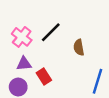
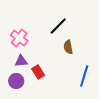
black line: (51, 32) -> (58, 26), moved

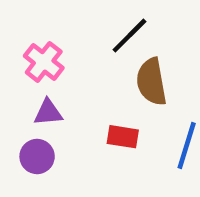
brown semicircle: (68, 47) -> (151, 82), size x1.5
red rectangle: (38, 72) -> (123, 137), moved, turned -48

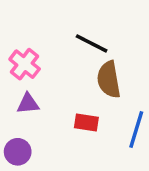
black line: (129, 36) -> (92, 43), turned 72
purple circle: (37, 156) -> (18, 152), moved

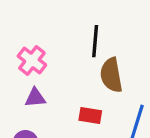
black line: (92, 43) -> (95, 41), turned 68

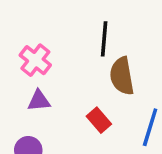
red rectangle: (90, 116) -> (99, 120), turned 40

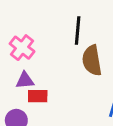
red rectangle: (99, 120) -> (38, 96), moved, turned -48

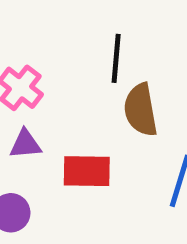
red rectangle: (38, 96) -> (87, 171), moved, size x1.4

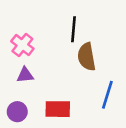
red rectangle: (87, 171) -> (58, 109), moved

